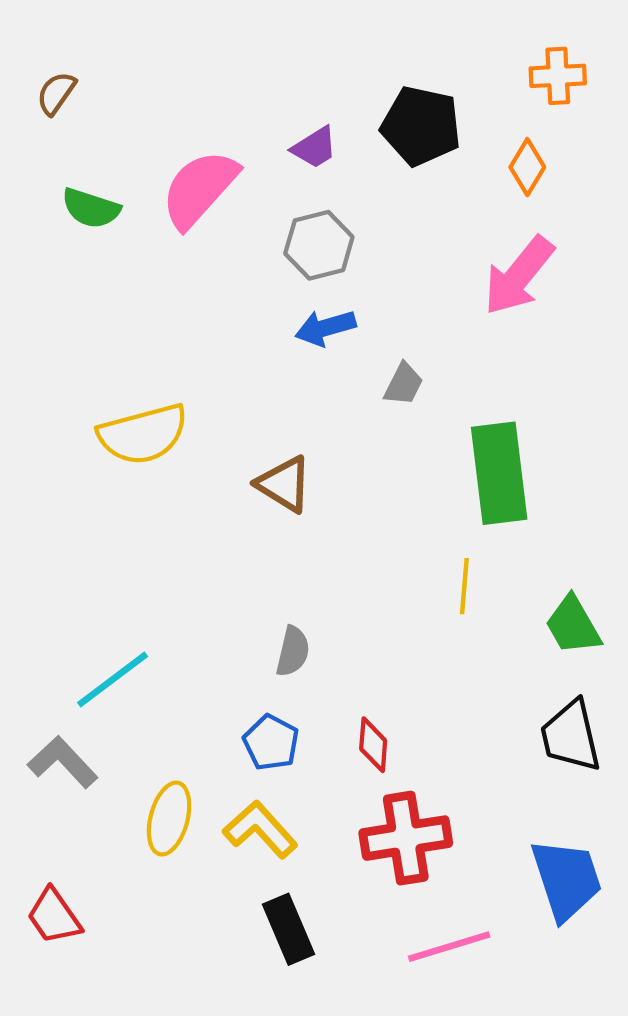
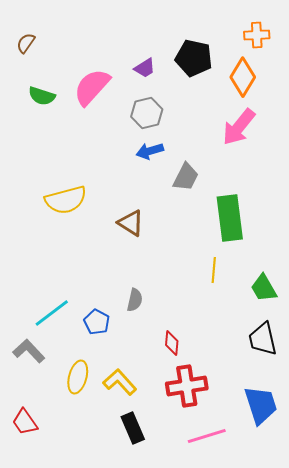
orange diamond: (527, 167) -> (243, 77), size x1.5
gray trapezoid: (404, 384) -> (186, 177), size x1.4
blue pentagon: (271, 743) -> (97, 322), moved

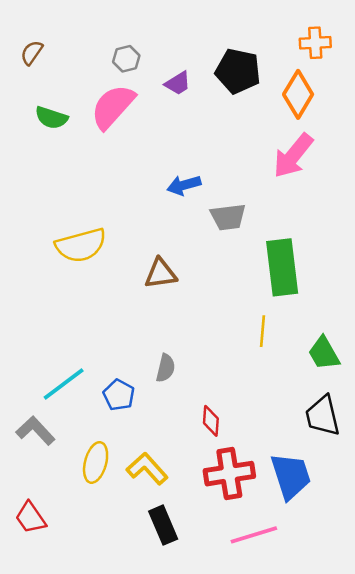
gray hexagon: (147, 113) -> (126, 59), moved, size x0.7
gray trapezoid: (186, 177) -> (228, 217), turned 56
brown triangle: (131, 223) -> (161, 274), turned -40
blue trapezoid: (261, 405) -> (291, 476), moved

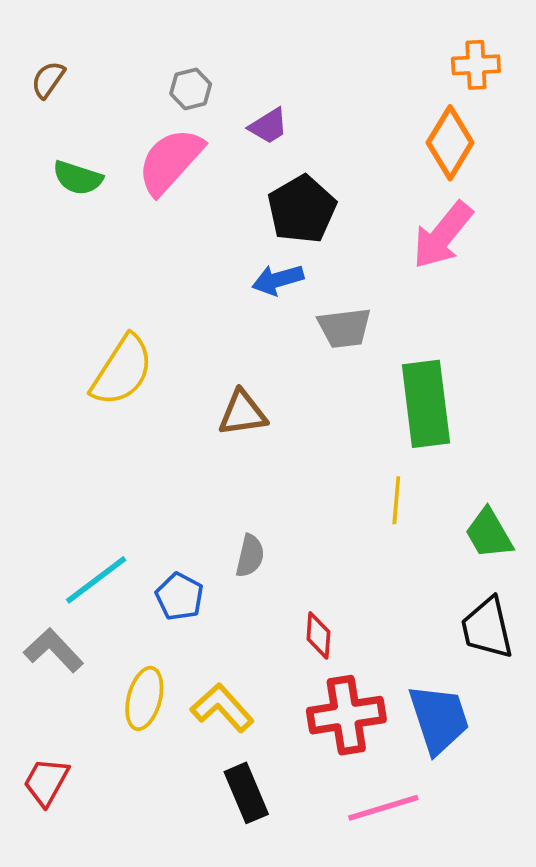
black pentagon: (238, 71) -> (302, 209), moved, turned 30
yellow semicircle: (81, 245) -> (122, 371), turned -42
red trapezoid: (31, 518) -> (46, 782), turned 64

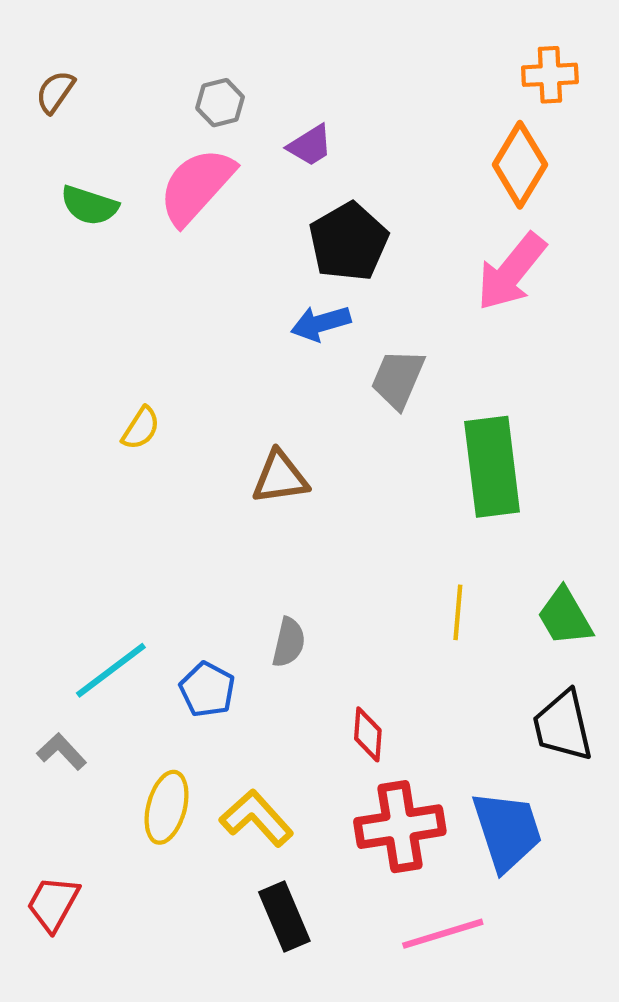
gray trapezoid: (344, 328) -> (398, 379), turned 120
yellow semicircle: (122, 371) -> (141, 428), size x0.5
yellow line: (396, 500) -> (458, 612), moved
gray L-shape: (54, 650) -> (62, 752), size x0.7

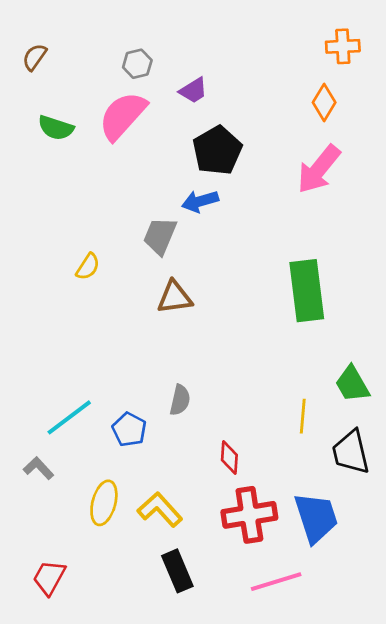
orange diamond: (520, 165) -> (324, 102), size x0.7
gray trapezoid: (398, 379) -> (160, 236), moved
yellow line: (458, 612) -> (303, 416), moved
red trapezoid: (53, 904) -> (49, 578), moved

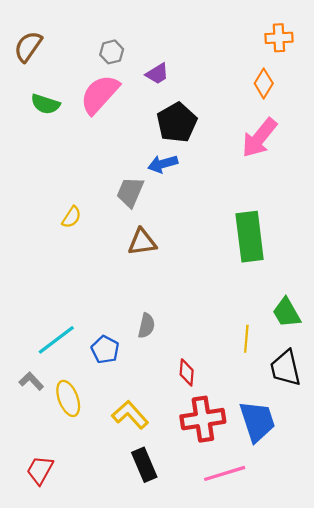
brown semicircle: (35, 57) -> (28, 47), size x1.4
yellow ellipse: (104, 503) -> (68, 398), moved, turned -36

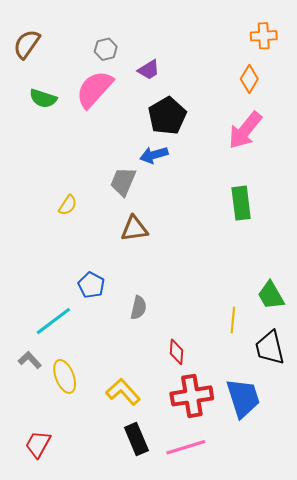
green rectangle: (250, 237) -> (241, 203), moved, size x0.7
blue pentagon: (105, 350) -> (91, 285), moved
pink line: (225, 473) -> (186, 447), moved

